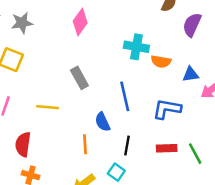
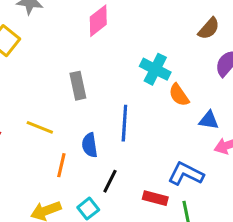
orange semicircle: (161, 61) -> (179, 95), turned 30
yellow line: (48, 107) -> (40, 127), moved
blue L-shape: (167, 109) -> (186, 174), moved

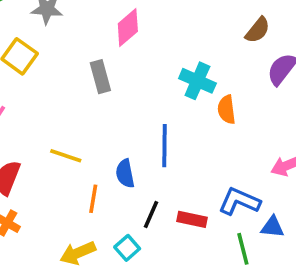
gray rectangle: (78, 86) -> (100, 77), moved
orange semicircle: (179, 95) -> (227, 110), turned 30
blue triangle: (209, 120) -> (272, 227), moved
red rectangle: (155, 198) -> (192, 219), moved

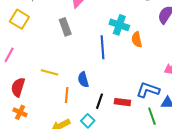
blue line: (165, 146) -> (102, 47), moved

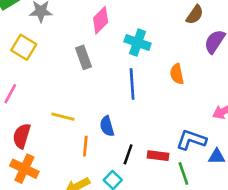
cyan cross: (119, 25) -> (138, 42), moved
orange cross: (20, 112) -> (24, 169), size x1.5
green line: (152, 116) -> (183, 173), moved

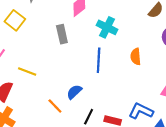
yellow line: (63, 117) -> (27, 72), moved
blue semicircle: (107, 126) -> (74, 92), turned 56
orange line: (85, 146) -> (55, 106), turned -56

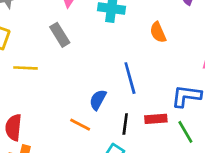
blue line: (99, 60) -> (130, 78), moved
yellow line: (27, 72) -> (26, 68), moved

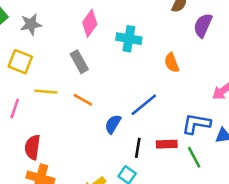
blue line: (130, 78) -> (144, 105), turned 64
orange line: (80, 125) -> (83, 100), moved

